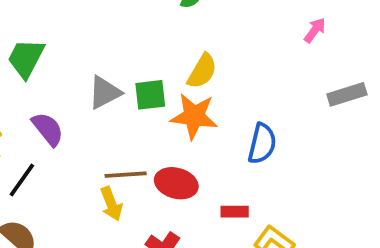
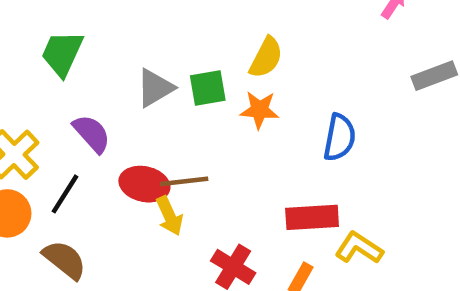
orange star: (194, 116) -> (259, 110), size x0.7
red ellipse: (176, 183) -> (144, 184), moved
red rectangle: (235, 212) -> (312, 217), size x1.6

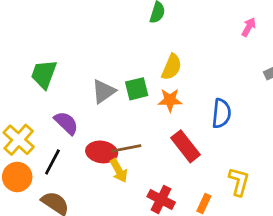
red rectangle: (312, 217) -> (185, 146), moved, turned 60
yellow L-shape: (359, 248) -> (239, 182), turned 76

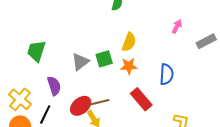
pink arrow: (249, 27) -> (177, 26), moved
purple semicircle: (66, 123) -> (54, 86), turned 30
red ellipse: (102, 152) -> (81, 106), turned -45

